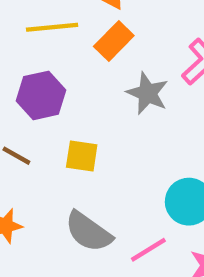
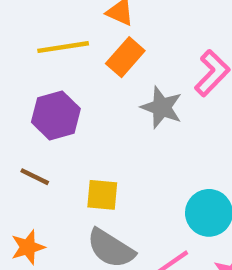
yellow square: (82, 156) -> (102, 195), moved

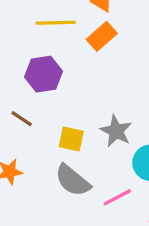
gray star: (162, 107) -> (116, 131), moved

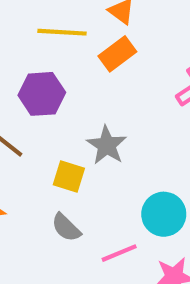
gray star: (116, 131) -> (107, 145), moved
gray semicircle: (73, 180) -> (66, 228), size x0.7

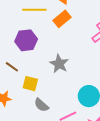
yellow square: (69, 176) -> (30, 84), moved

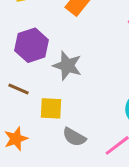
gray star: (59, 64) -> (67, 66), moved

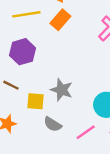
gray star: (67, 66) -> (62, 90), moved

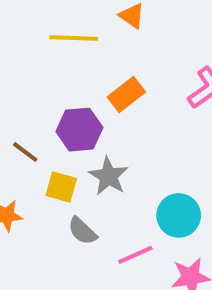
orange rectangle: (60, 20) -> (126, 94), moved
purple hexagon: (22, 52) -> (79, 130), moved

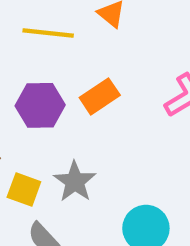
purple hexagon: (79, 130) -> (40, 105), moved

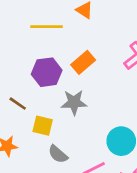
gray star: (75, 182) -> (74, 102), moved, turned -30

